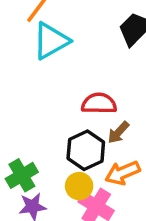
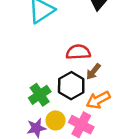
green cross: (22, 175) -> (40, 95), moved
yellow circle: (79, 186) -> (56, 120), moved

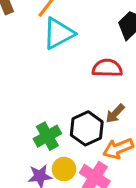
red semicircle: (78, 52) -> (107, 68), moved

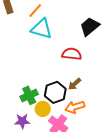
cyan triangle: (59, 33) -> (42, 29), turned 40
yellow circle: (64, 169) -> (43, 109), moved

